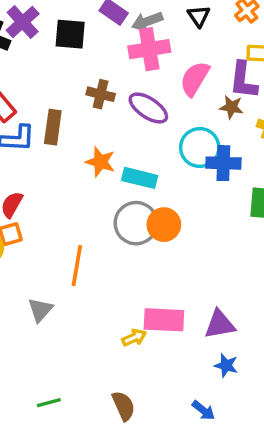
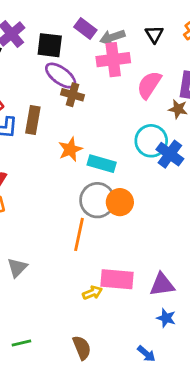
purple ellipse: (148, 108) -> (61, 76), moved
orange star: (100, 162) -> (70, 149), turned 30
blue cross: (223, 163) -> (170, 154), turned 32
orange line: (77, 266) -> (79, 234), moved

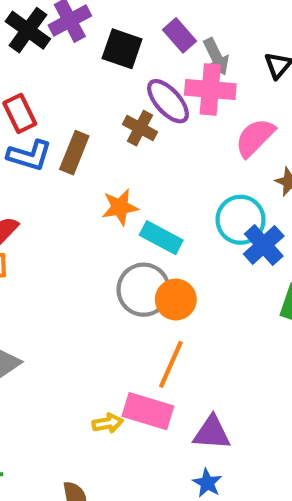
gray arrow: (112, 37) -> (216, 57), turned -110
purple ellipse: (61, 76) -> (168, 101), moved
orange line: (79, 234) -> (171, 364), moved

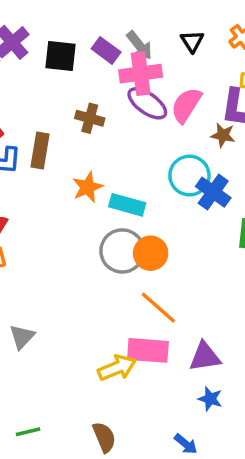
purple rectangle: (179, 35) -> (106, 50), moved
purple ellipse: (168, 101) -> (147, 103), moved
orange line: (171, 364) -> (158, 308), turned -60
yellow arrow: (108, 423) -> (117, 368), size x1.5

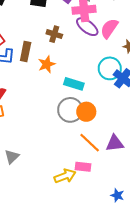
orange star: (88, 187) -> (47, 64), moved
pink rectangle: (148, 350) -> (83, 167), size x0.7
purple triangle: (205, 357) -> (115, 143), moved

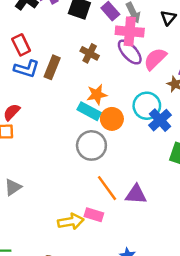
orange star: (47, 64) -> (97, 95), moved
cyan rectangle: (74, 84) -> (89, 111), moved
orange circle: (86, 112) -> (112, 119), moved

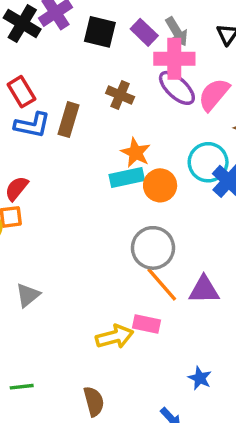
orange star: (97, 95) -> (136, 153), turned -30
cyan rectangle: (89, 111) -> (127, 177), turned -35
gray circle: (91, 145) -> (153, 248), moved

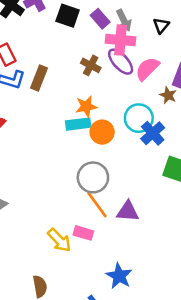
brown cross: (120, 95) -> (91, 65), moved
orange star: (136, 153) -> (86, 106), turned 30
yellow arrow: (115, 337) -> (59, 240), turned 56
blue star: (200, 378) -> (119, 276), size x1.5

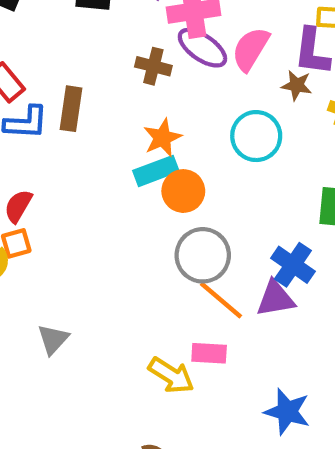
orange circle: (102, 132) -> (183, 191), moved
blue cross: (153, 133) -> (293, 265), moved

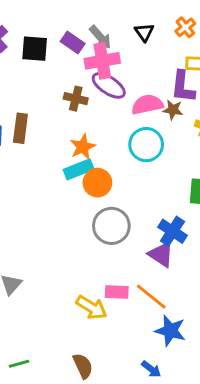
pink semicircle: (251, 49) -> (147, 104), moved, turned 48
purple triangle: (275, 299) -> (161, 254), turned 44
orange line: (221, 300) -> (151, 297), moved

